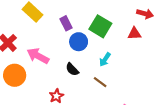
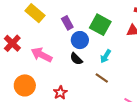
black semicircle: (72, 69) -> (76, 59), moved
orange circle: (15, 75) -> (25, 85), moved

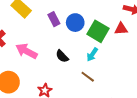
green square: (100, 25) -> (98, 31), moved
blue circle: (80, 40) -> (75, 23), moved

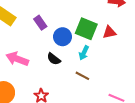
blue circle: (75, 23) -> (63, 37), moved
red triangle: (121, 29) -> (109, 32), moved

